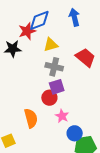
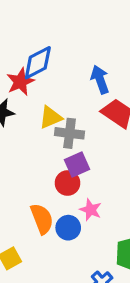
blue arrow: (74, 17) -> (100, 80), moved
yellow triangle: (51, 45) -> (51, 117), moved
blue circle: (75, 133) -> (68, 228), moved

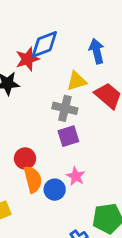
blue arrow: (100, 80) -> (97, 51), moved
yellow triangle: (51, 117) -> (77, 81), moved
red circle: (67, 183) -> (25, 158), moved

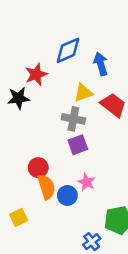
blue diamond: (44, 44) -> (68, 50), moved

